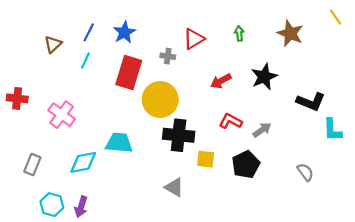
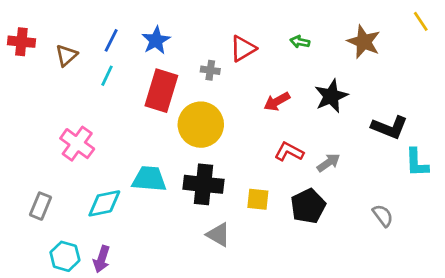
green arrow: (239, 33) -> (300, 42), turned -72
red cross: (17, 98) -> (21, 42), moved
black cross: (179, 135) -> (203, 184), moved

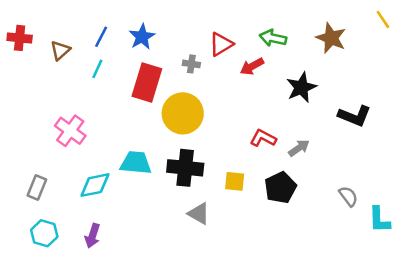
green arrow: (300, 42) -> (273, 38), size x1.5
red arrow: (277, 102) -> (252, 66), moved
cyan L-shape: (417, 163) -> (379, 220), moved
cyan hexagon: (65, 256) -> (44, 233), moved

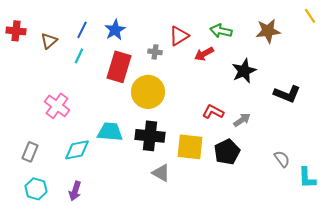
brown star: (331, 38) -> (268, 31), turned -30
yellow square: (235, 181) -> (190, 147), size x1.6

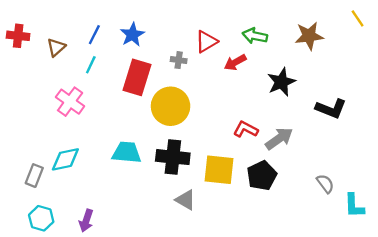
pink cross: (57, 106) -> (70, 102), moved
gray arrow: (242, 120) -> (279, 139), size x1.4
cyan diamond: (77, 150) -> (65, 159), moved

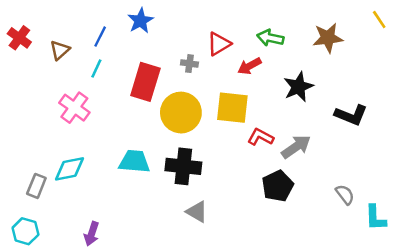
blue star: (132, 35) -> (141, 21), moved
red cross: (18, 36) -> (19, 38), turned 30
yellow square: (219, 170) -> (232, 108), moved
cyan hexagon: (41, 218) -> (25, 231), moved

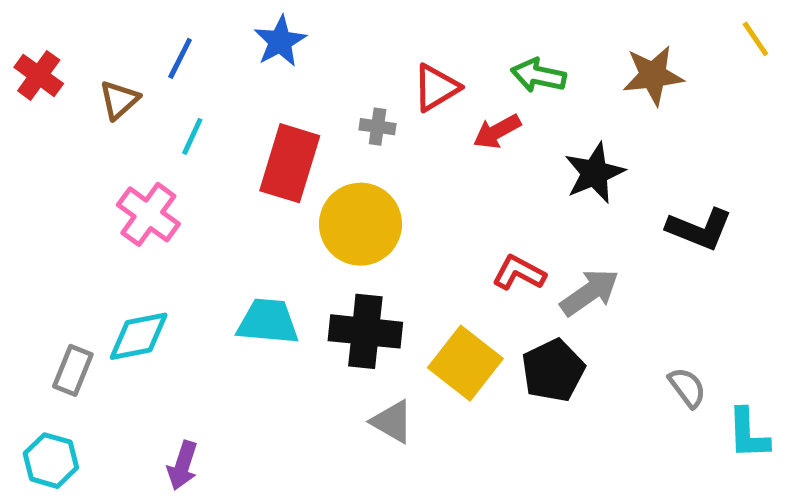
blue line: (100, 37) -> (180, 58), moved
yellow square: (232, 108) -> (465, 363), moved, turned 32

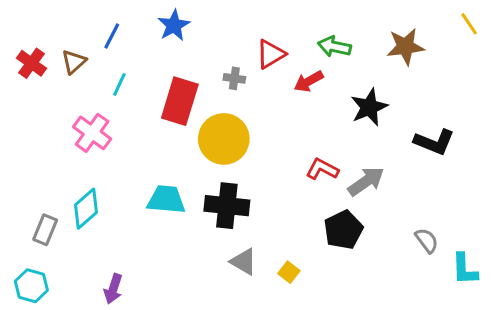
red cross: (39, 75) -> (31, 63), moved
cyan diamond: (139, 336) -> (86, 209), turned -30
yellow square: (465, 363) -> (289, 272), moved, size x0.5

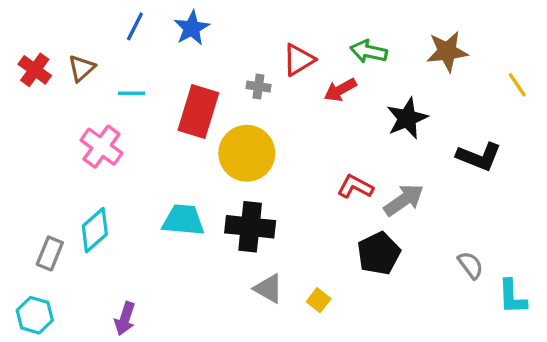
yellow line: (469, 24) -> (517, 85), moved
blue line: (112, 36) -> (135, 26), moved
cyan line: (119, 84) -> (132, 93), turned 65

